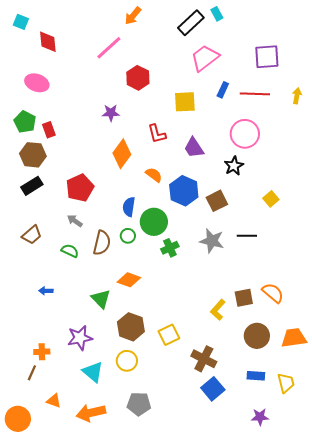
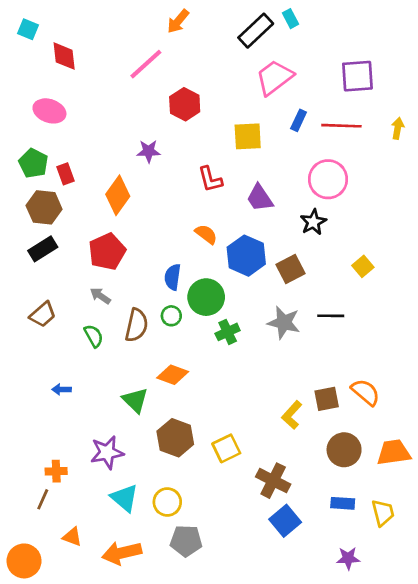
orange diamond: (122, 154) -> (118, 195), moved
green semicircle: (70, 251) -> (94, 336), turned 36
yellow circle: (127, 361) -> (167, 502), moved

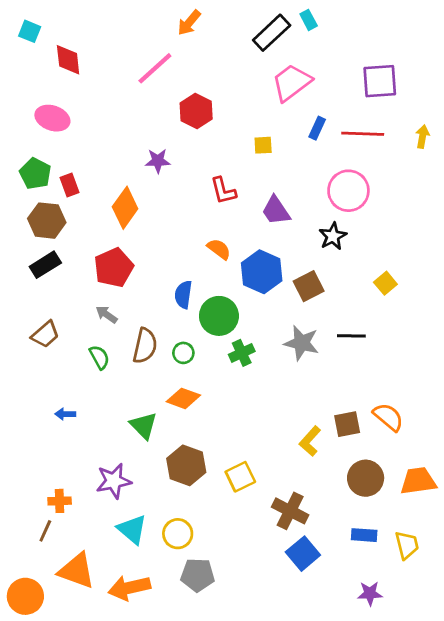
yellow square: (248, 136) -> (263, 145), size x0.6
green circle: (171, 316) -> (183, 353), moved
orange triangle: (72, 537) -> (77, 571), size x1.8

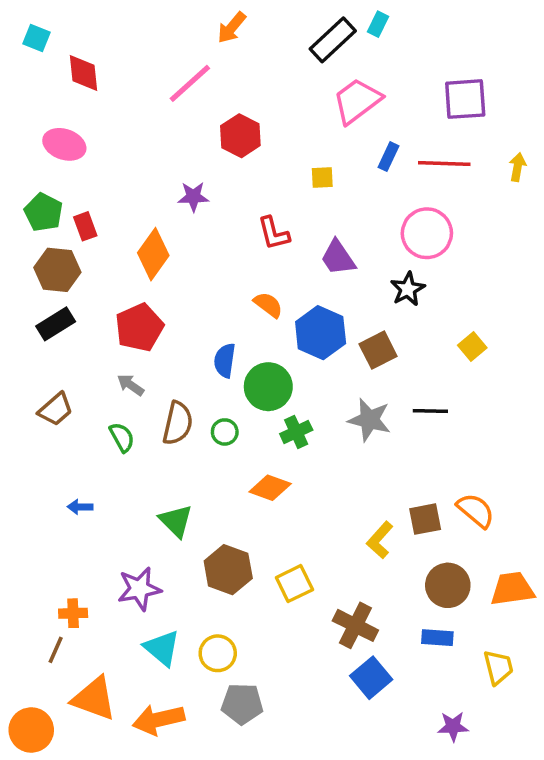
cyan rectangle: (309, 20) -> (378, 24), turned 54
orange diamond: (183, 398) -> (270, 488), moved
blue rectangle: (364, 535) -> (437, 638), moved

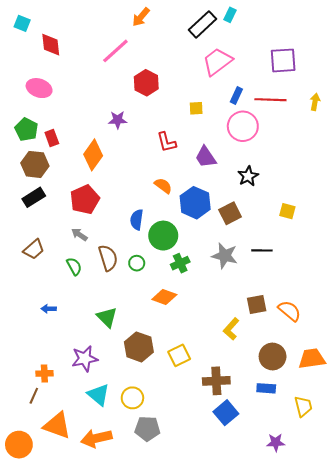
pink circle: (427, 233) -> (243, 126), moved
yellow square: (472, 347) -> (287, 211), turned -35
brown semicircle: (178, 423) -> (108, 258), turned -30
brown square: (425, 519) -> (257, 305), moved
brown cross: (355, 625) -> (216, 381), turned -30

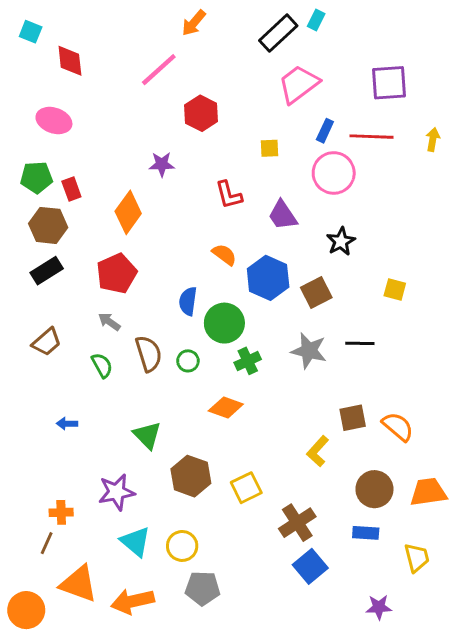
green pentagon: (26, 129) -> (36, 177), turned -30
brown cross: (216, 381) -> (297, 523), turned -30

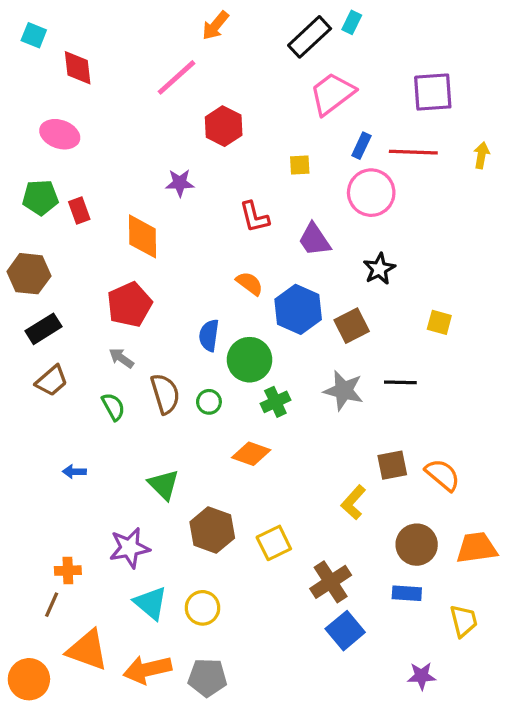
orange diamond: (128, 212) -> (142, 236), turned -36
brown hexagon: (48, 225) -> (29, 274), moved
black rectangle: (47, 271) -> (44, 329), moved
gray pentagon: (203, 588) -> (207, 678), moved

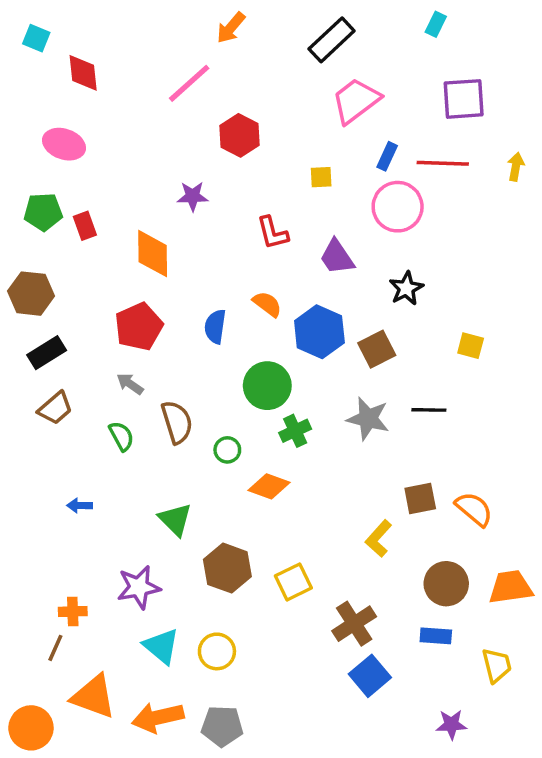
cyan rectangle: (352, 22) -> (436, 24), moved
blue semicircle: (209, 335) -> (215, 327), moved
green circle: (209, 402) -> (227, 450), moved

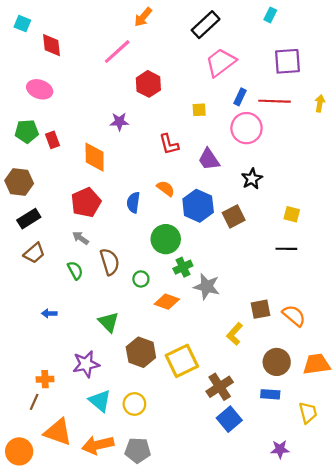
black line: (429, 410) -> (286, 249), moved
gray star: (368, 419) -> (207, 287), moved
yellow square: (293, 582) -> (182, 361), size x1.4

